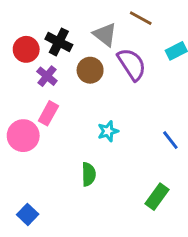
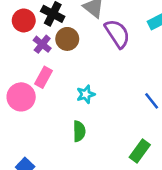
brown circle: (90, 70) -> (67, 39), moved
cyan star: (108, 131) -> (86, 94), moved

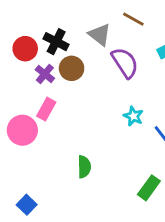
cyan star: (86, 94) -> (133, 116), moved, turned -30

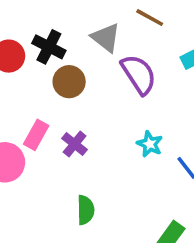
purple cross: (45, 74) -> (75, 144), moved

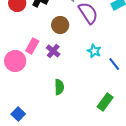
brown circle: (69, 82) -> (60, 25), moved

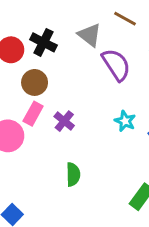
brown circle: (60, 25) -> (35, 82), moved

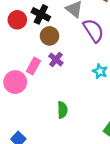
brown circle: (35, 82) -> (50, 36), moved
purple cross: (64, 121) -> (56, 60), moved

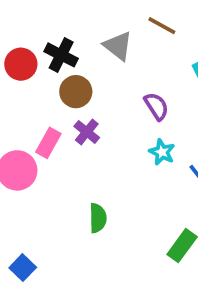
purple semicircle: (94, 31) -> (156, 106), moved, size x0.7

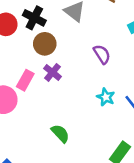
cyan star: (162, 152) -> (106, 97), moved
green semicircle: (98, 218) -> (60, 133), turned -42

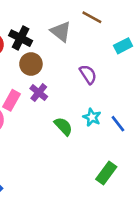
green semicircle: (60, 133) -> (63, 126), moved

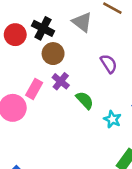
cyan star: (92, 117) -> (112, 119), moved
green semicircle: (63, 126) -> (85, 100), moved

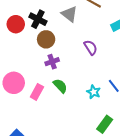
purple cross: (61, 81) -> (52, 62), turned 32
pink rectangle: (34, 89) -> (37, 92), moved
green semicircle: (85, 100) -> (60, 86), moved

